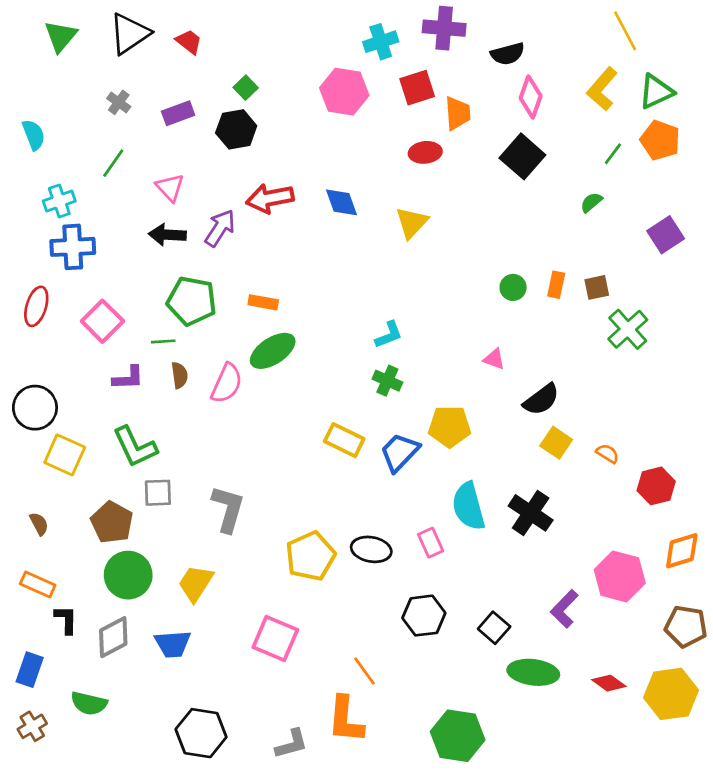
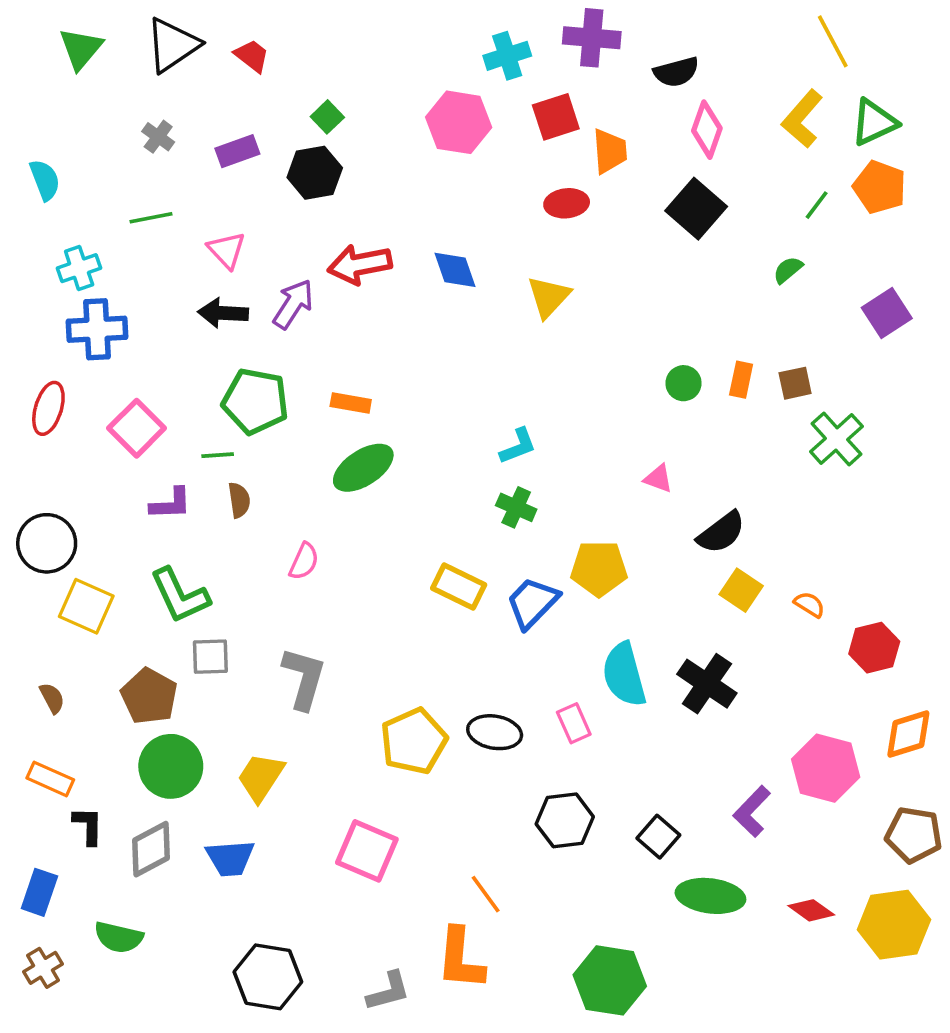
green line: (113, 163) -> (151, 218), turned 44
pink semicircle: (227, 383) -> (304, 561), moved, size x0.7

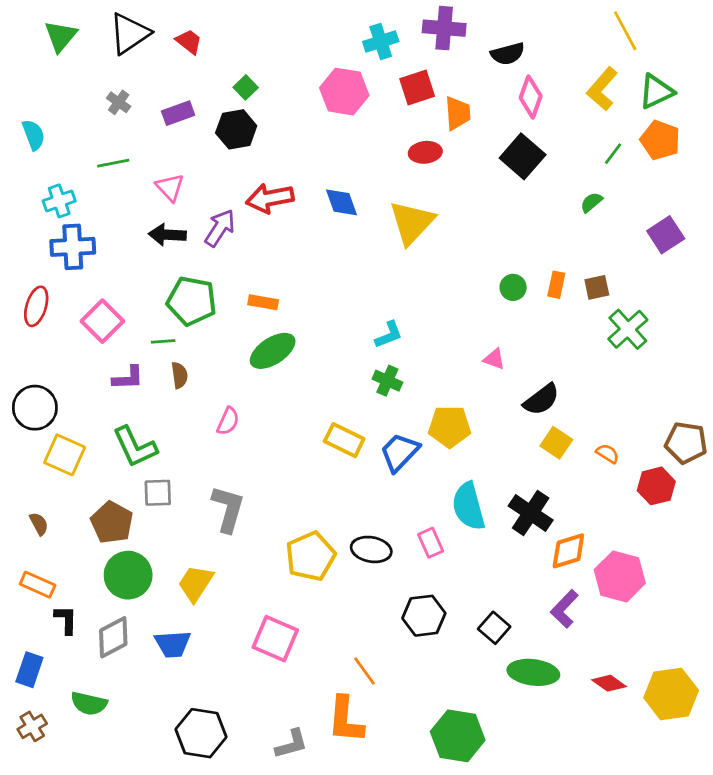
yellow triangle: (549, 297) -> (412, 223), size x1.4
orange diamond: (908, 734) -> (568, 551), moved
brown pentagon: (914, 835) -> (686, 443), moved

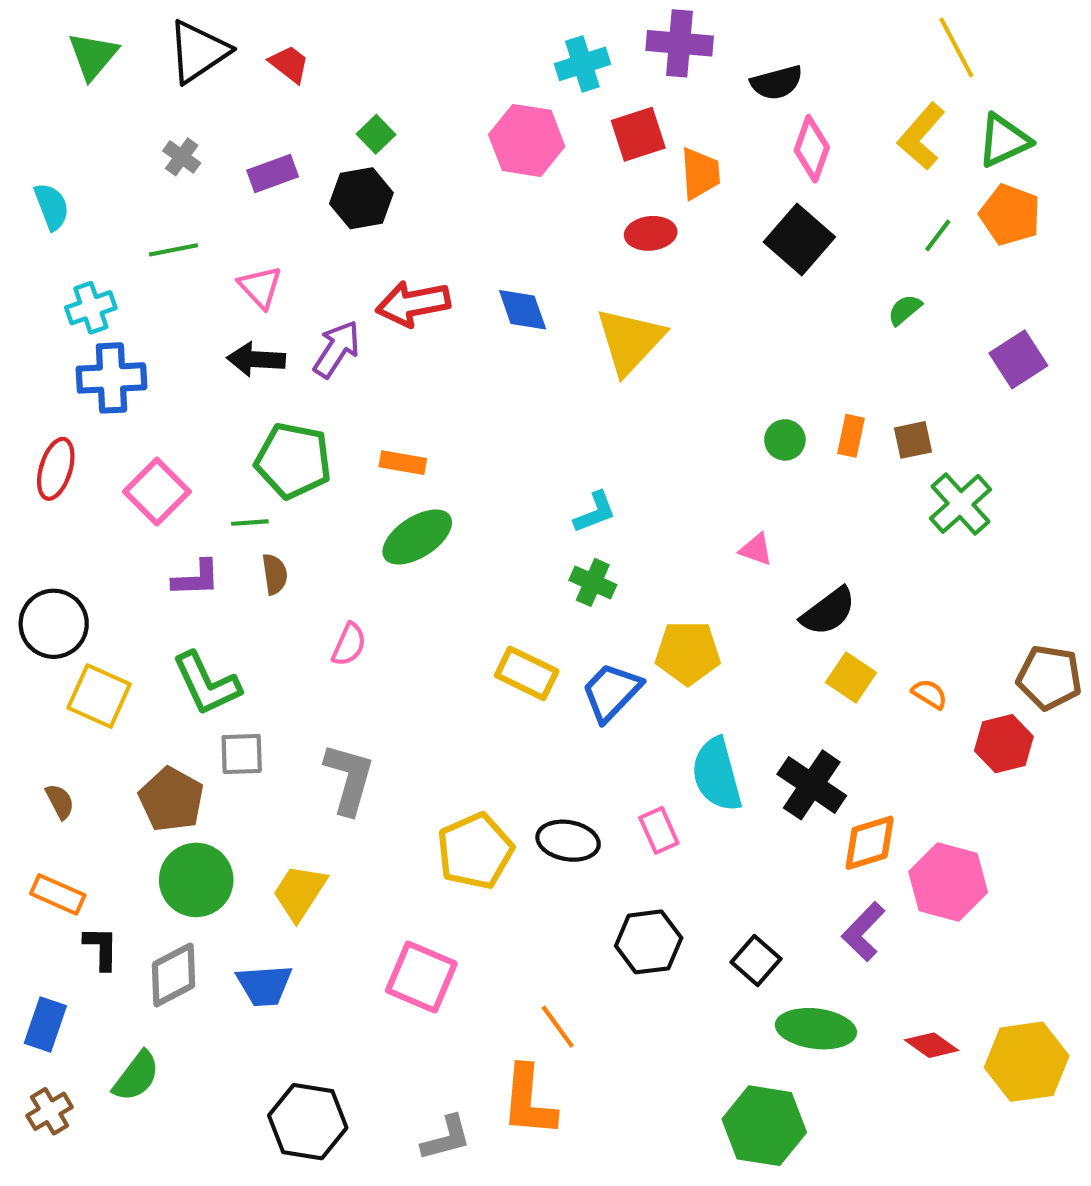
green semicircle: (89, 703) -> (136, 1076), turned -66
green hexagon: (458, 736) -> (764, 1126), moved

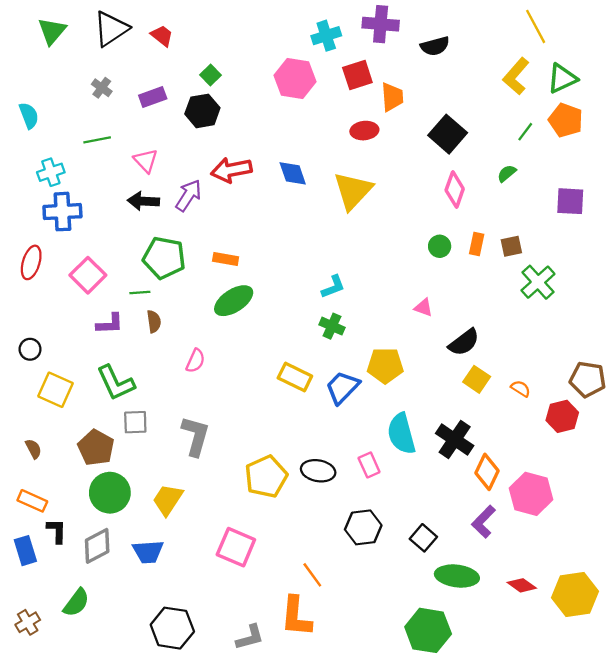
pink diamond: (812, 149) -> (455, 190), moved
purple square: (1018, 359) -> (570, 201), turned 36
black circle: (54, 624) -> (30, 349), size x0.6
orange diamond: (870, 843) -> (487, 472), turned -48
blue rectangle: (45, 1025) -> (25, 551), moved, turned -36

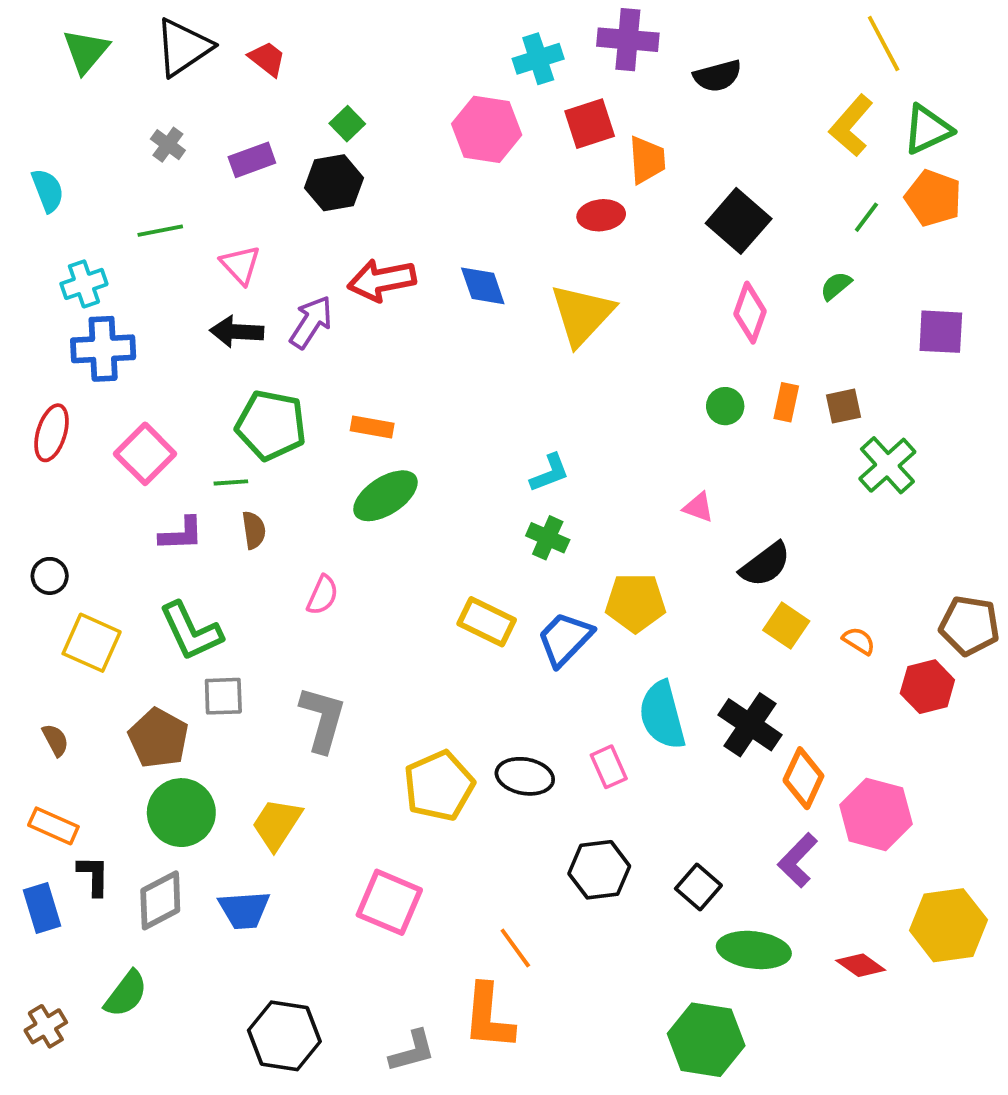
yellow hexagon: (575, 595) -> (948, 925), moved

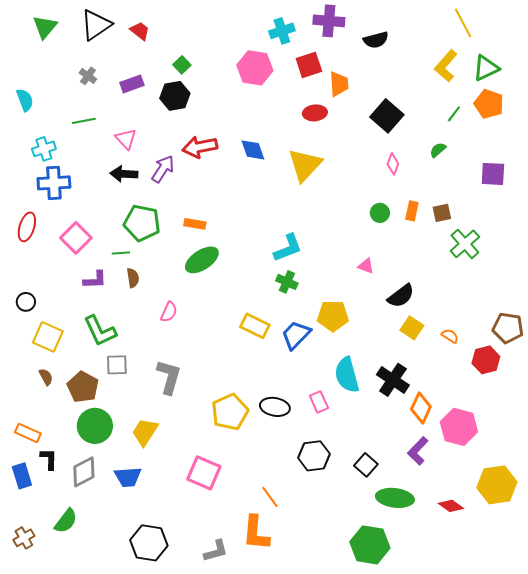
pink diamond: (750, 313) -> (393, 164), size x0.7
cyan L-shape: (550, 473) -> (288, 248), size x1.4
brown semicircle: (55, 740) -> (46, 377), moved

